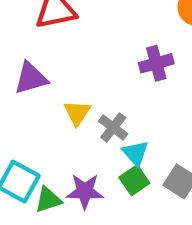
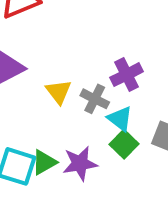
purple cross: (156, 63) -> (127, 75), moved
green triangle: (48, 200) -> (44, 162), moved

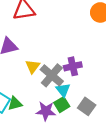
gray cross: (95, 99) -> (52, 75), size x1.5
purple star: (80, 163) -> (46, 111), moved

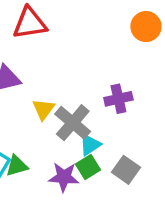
purple cross: (73, 66) -> (118, 99), moved
cyan triangle: (63, 90) -> (90, 145), turned 35

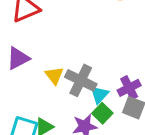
purple cross: (118, 99) -> (129, 88), moved

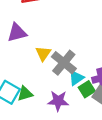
green square: (102, 113) -> (87, 89), moved

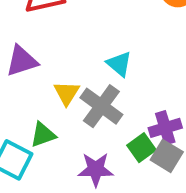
cyan triangle: (76, 78) -> (119, 64), moved, turned -42
green triangle: (25, 94) -> (43, 135), moved

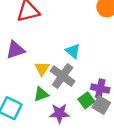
purple cross: (165, 128) -> (100, 89), turned 30
green triangle: (43, 135) -> (41, 94), moved

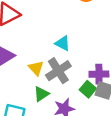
gray cross: (63, 76) -> (58, 71), turned 35

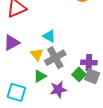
cyan triangle: (63, 43) -> (49, 36), moved

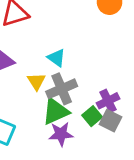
purple cross: (89, 62) -> (108, 101), turned -35
green triangle: (40, 76) -> (56, 111), moved, size x1.5

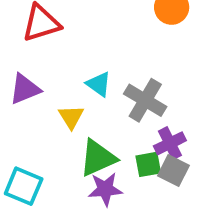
gray cross: (62, 89) -> (145, 100), moved, turned -36
green square: (92, 116) -> (148, 164), turned 30

